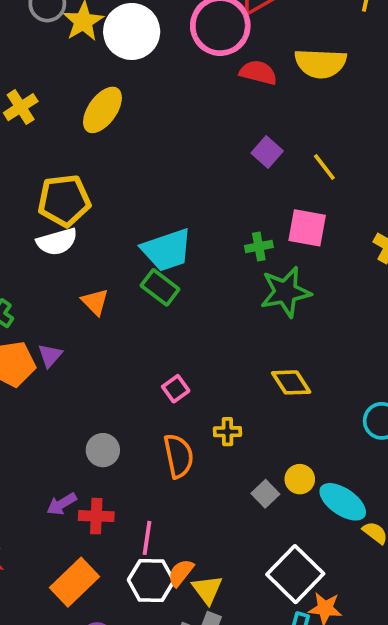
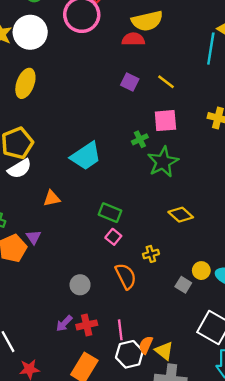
red semicircle: (258, 73) -> (133, 39), moved
green rectangle: (160, 287) -> (110, 213), moved
orange triangle: (95, 302) -> (52, 198), turned -42

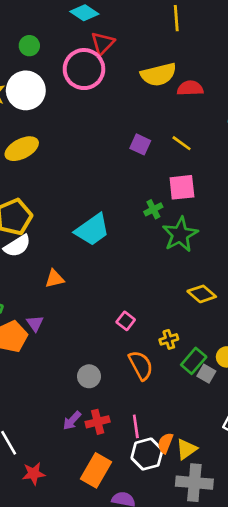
red semicircle: (133, 39) -> (190, 88), moved
yellow ellipse: (25, 83) -> (22, 149), turned 44
green rectangle: (110, 213) -> (194, 361), moved, turned -70
yellow triangle: (164, 351) -> (186, 449), turned 48

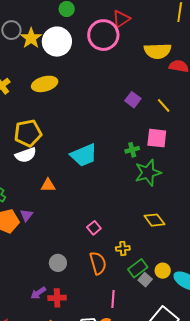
pink line: (136, 426) -> (113, 299), moved

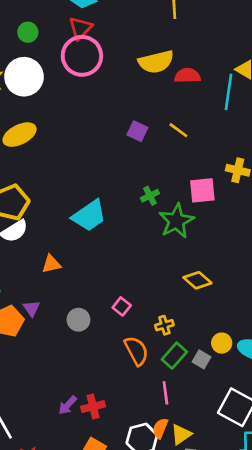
red triangle: (121, 19) -> (80, 28), moved
pink square: (157, 138) -> (202, 190), moved
gray circle: (58, 263) -> (78, 320), moved
green rectangle: (138, 268) -> (174, 356), moved

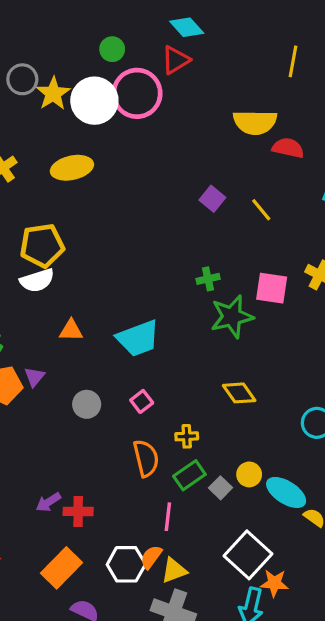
pink circle: (82, 56) -> (137, 93), moved
cyan trapezoid: (89, 216) -> (138, 338), moved

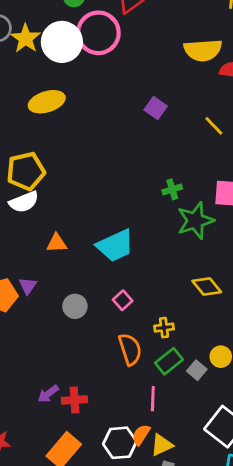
purple square: (212, 199) -> (156, 108), moved

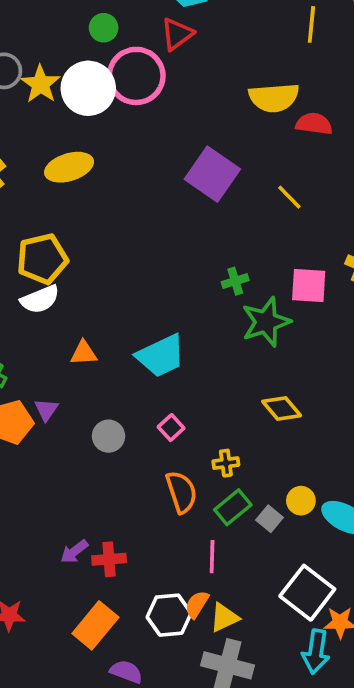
purple square: (156, 108) -> (212, 174), size x1.8

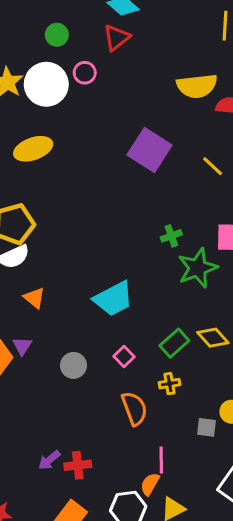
pink circle: (136, 76) -> (85, 73), size x0.5
orange triangle: (84, 353) -> (34, 298), moved, turned 45
green rectangle: (233, 507) -> (174, 343), moved
gray square: (269, 519) -> (206, 427), turned -30
orange semicircle: (197, 604) -> (150, 484), moved

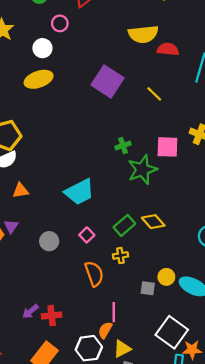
white circle: (46, 84) -> (42, 48), moved, size x0.6
yellow ellipse: (33, 149) -> (39, 79), moved
orange triangle: (34, 298) -> (21, 191), turned -49

